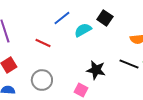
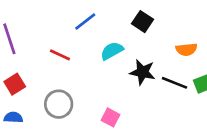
cyan semicircle: (83, 30) -> (112, 51), moved
black star: (96, 70) -> (143, 72), moved

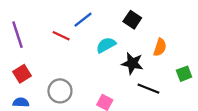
orange semicircle: (186, 49) -> (160, 47), moved, turned -66
red line: (60, 55) -> (61, 36), moved
black line: (174, 83) -> (148, 89), moved

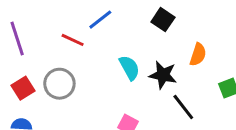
cyan semicircle: (106, 45) -> (129, 68), moved, turned 90
black line: (148, 89) -> (183, 107), turned 30
gray circle: (60, 91) -> (59, 84), moved

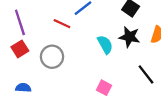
black star: (163, 75) -> (129, 37), moved
red square: (23, 88) -> (20, 49), moved

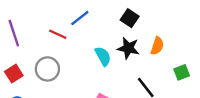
red square: (20, 49) -> (14, 74), moved

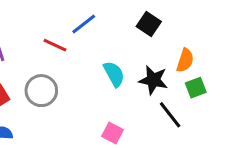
black star: (128, 48) -> (153, 80), moved
green square: (182, 72) -> (196, 88), moved

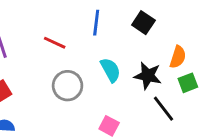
blue line: (84, 24) -> (96, 23), moved, turned -45
gray circle: (41, 91) -> (68, 86), moved

